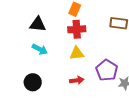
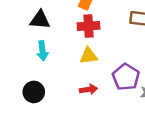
cyan arrow: (40, 49) -> (42, 51), turned 56

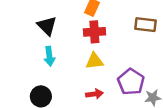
black triangle: (40, 20) -> (47, 26), turned 40

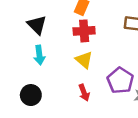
yellow triangle: (94, 61) -> (84, 60), turned 48
red arrow: (94, 94) -> (84, 93), turned 77

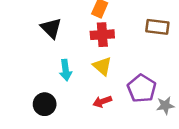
cyan arrow: (39, 55) -> (66, 70), moved
red arrow: (84, 93) -> (102, 102), turned 91

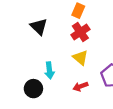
red cross: (102, 35) -> (80, 32), turned -30
cyan arrow: (66, 70) -> (49, 70), moved

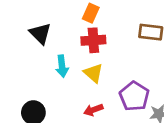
red cross: (80, 32) -> (93, 40), turned 30
cyan arrow: (49, 70) -> (62, 66), moved

